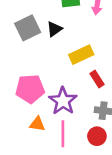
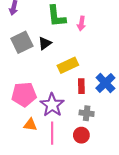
red rectangle: (97, 79) -> (81, 86), turned 32

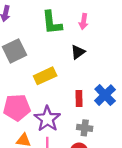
pink arrow: (81, 23) -> (84, 21), moved
black triangle: (45, 43) -> (78, 52), moved
yellow rectangle: (68, 65) -> (45, 76), moved

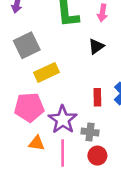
yellow rectangle: (45, 76) -> (47, 72), moved
gray cross: (85, 128) -> (90, 132), moved

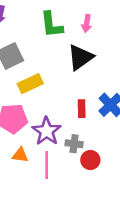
black triangle: (96, 46) -> (80, 57), size x1.6
red circle: (97, 156) -> (90, 160), moved

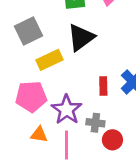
black triangle: (80, 57) -> (81, 37), moved

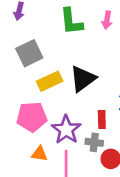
black triangle: (81, 37) -> (83, 79), moved
red rectangle: (103, 86) -> (102, 119), moved

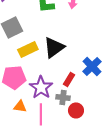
red rectangle: (102, 119) -> (69, 79), turned 32

